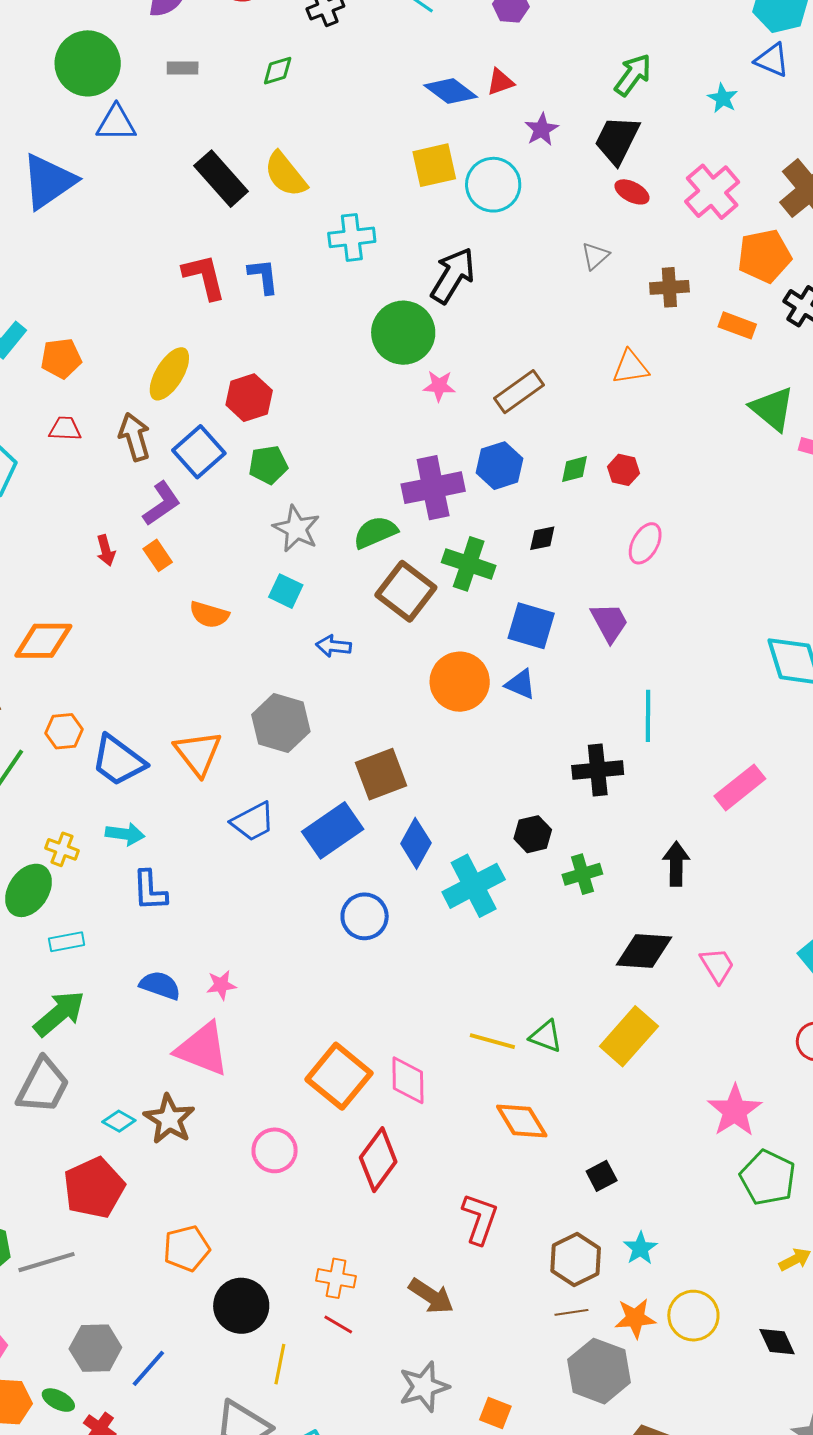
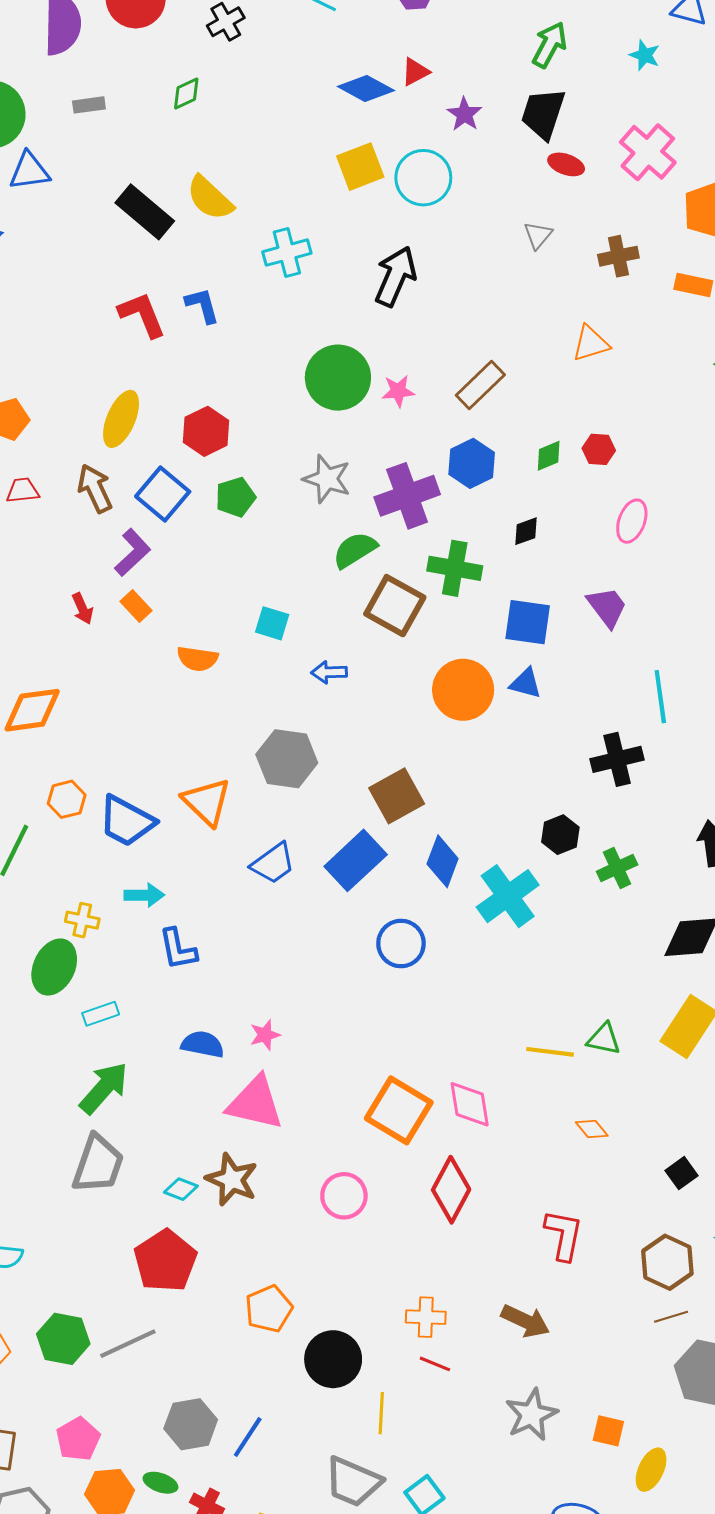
green circle: (403, 333) -> (338, 378), moved
gray star: (296, 529) -> (327, 479), moved
orange diamond: (522, 1121) -> (592, 1129), size x0.6

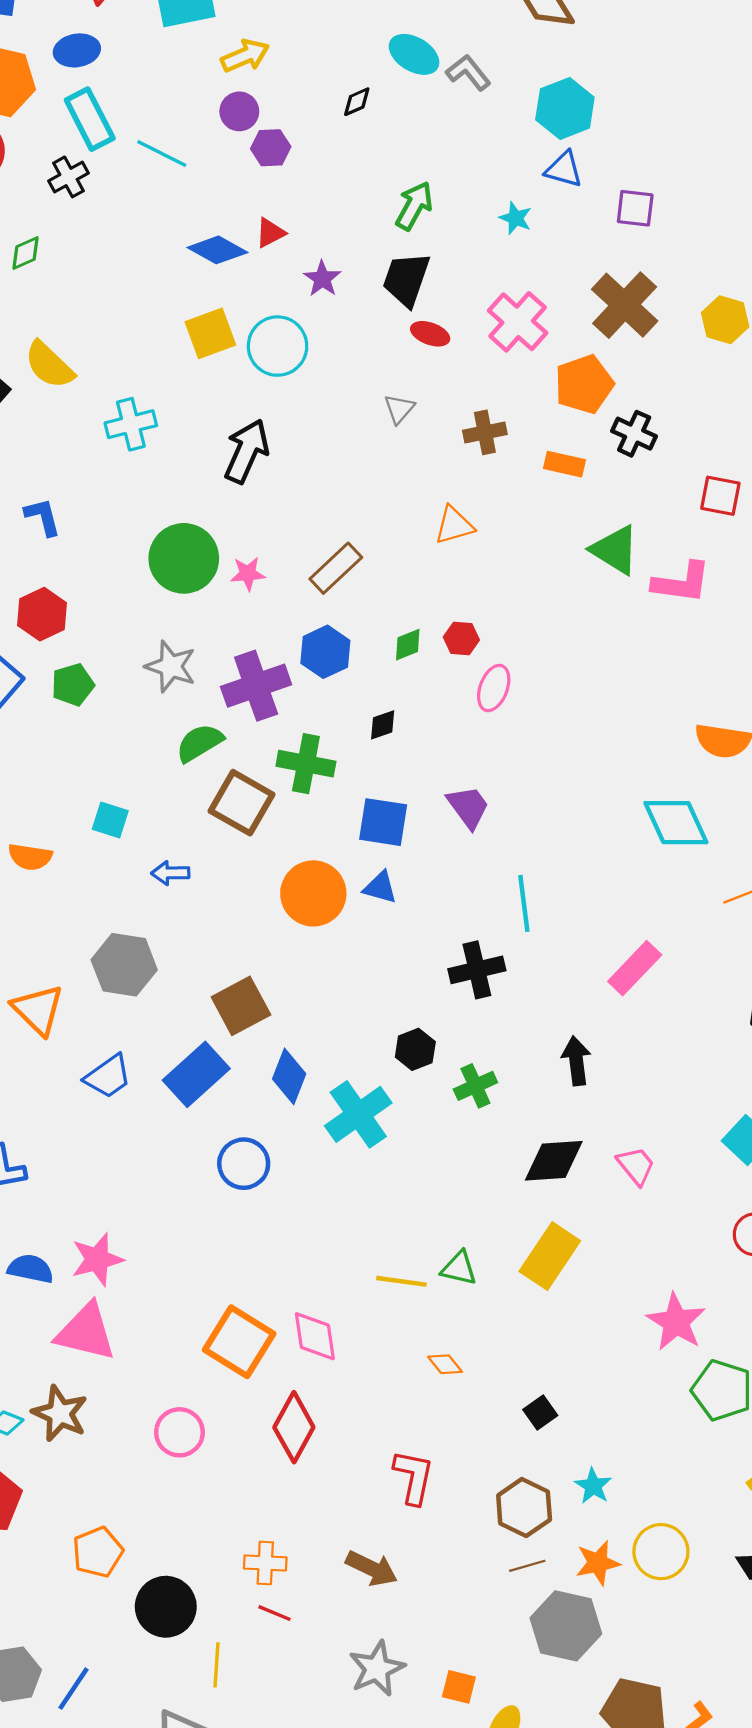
blue L-shape: (202, 305) -> (43, 517), moved
pink ellipse: (632, 521) -> (494, 688), moved
pink star: (265, 1035) -> (97, 1259), size x1.6

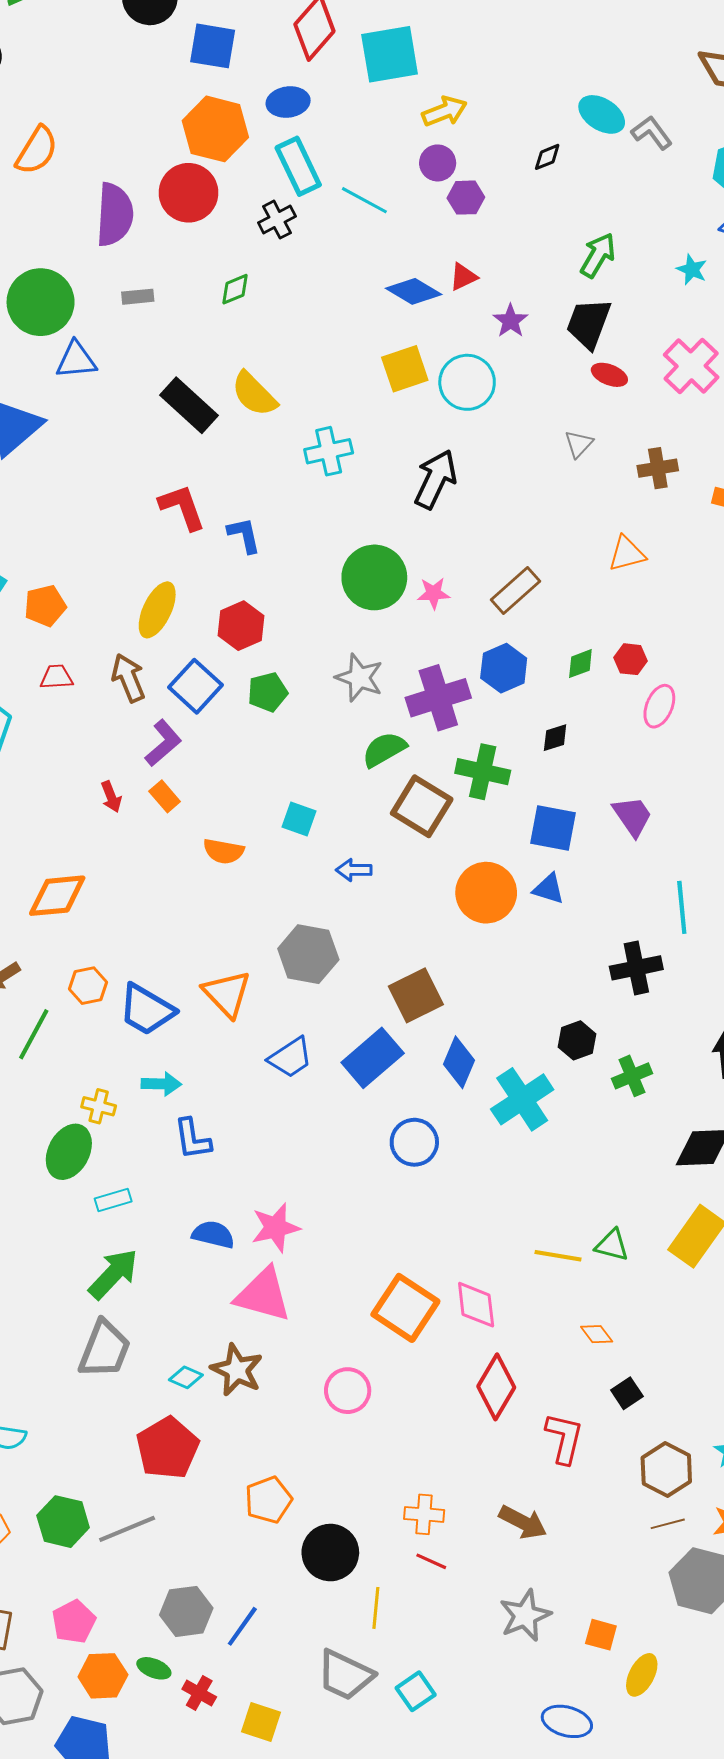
black square: (540, 1412) -> (627, 1393), moved
red diamond: (294, 1427) -> (496, 1387), moved

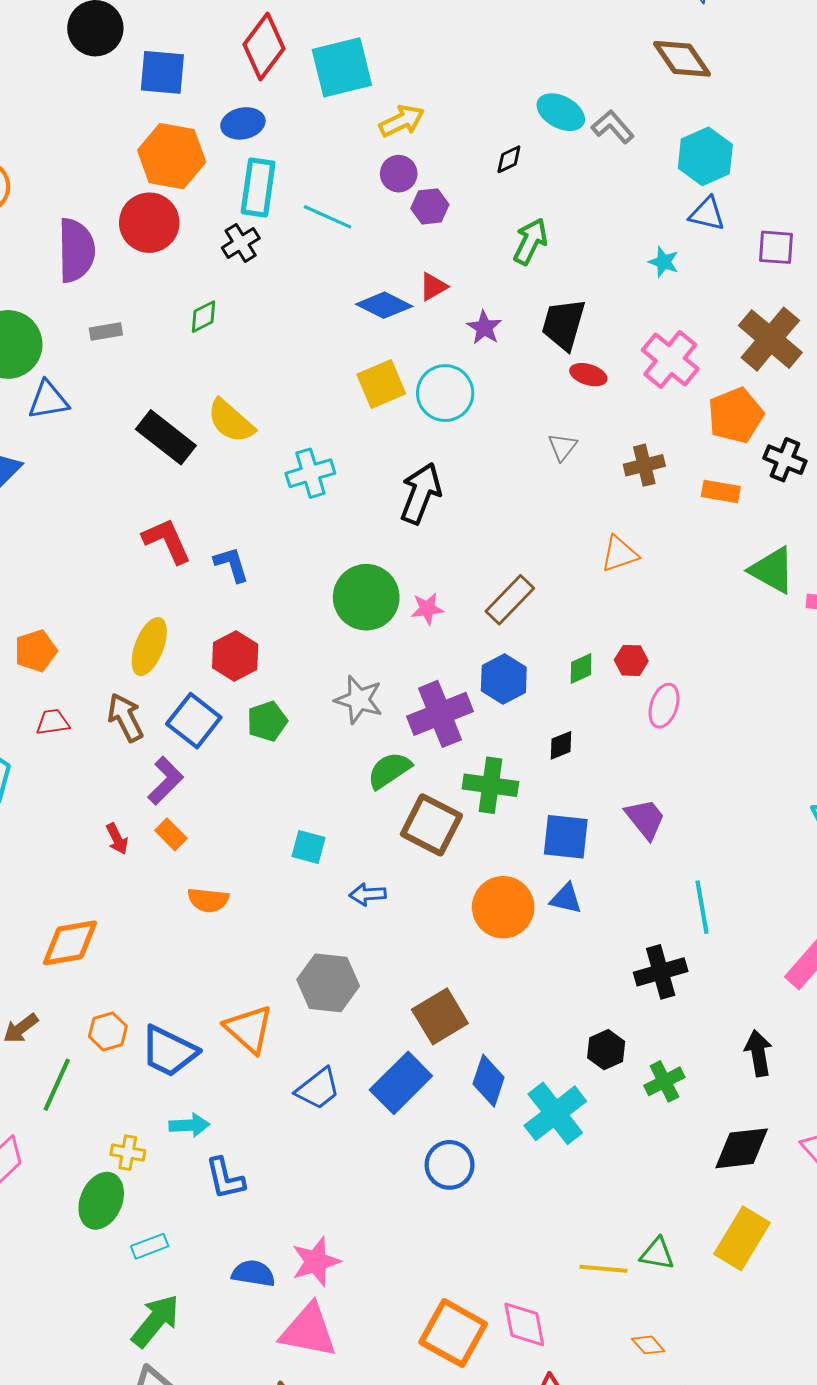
cyan rectangle: (298, 166) -> (258, 188), turned 38
green arrow: (598, 255) -> (530, 241), moved
orange semicircle: (224, 851) -> (208, 900), moved

